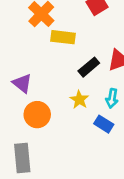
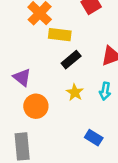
black rectangle: (89, 67) -> (71, 60), moved
blue rectangle: (104, 124) -> (94, 138), moved

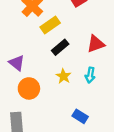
yellow rectangle: (60, 35) -> (50, 25), turned -42

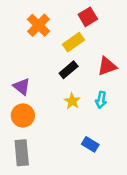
yellow rectangle: (50, 25) -> (73, 42), moved
orange circle: (29, 88) -> (23, 115), moved

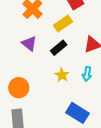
purple triangle: (22, 87) -> (29, 44), moved
blue rectangle: (90, 144) -> (78, 113), size x1.5

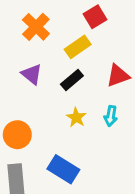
blue rectangle: (78, 113) -> (63, 169), moved

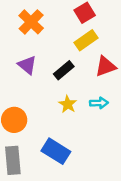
yellow rectangle: (78, 47) -> (86, 40), moved
cyan arrow: (111, 116) -> (99, 103), turned -102

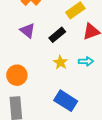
blue rectangle: (56, 151) -> (66, 101), moved

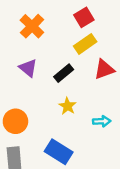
cyan arrow: (86, 61) -> (102, 121), moved
blue rectangle: (66, 101) -> (59, 152), moved

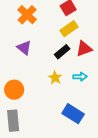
black rectangle: (64, 73) -> (62, 52), moved
cyan arrow: (102, 121) -> (80, 77), moved
blue rectangle: (59, 152) -> (73, 114), moved

